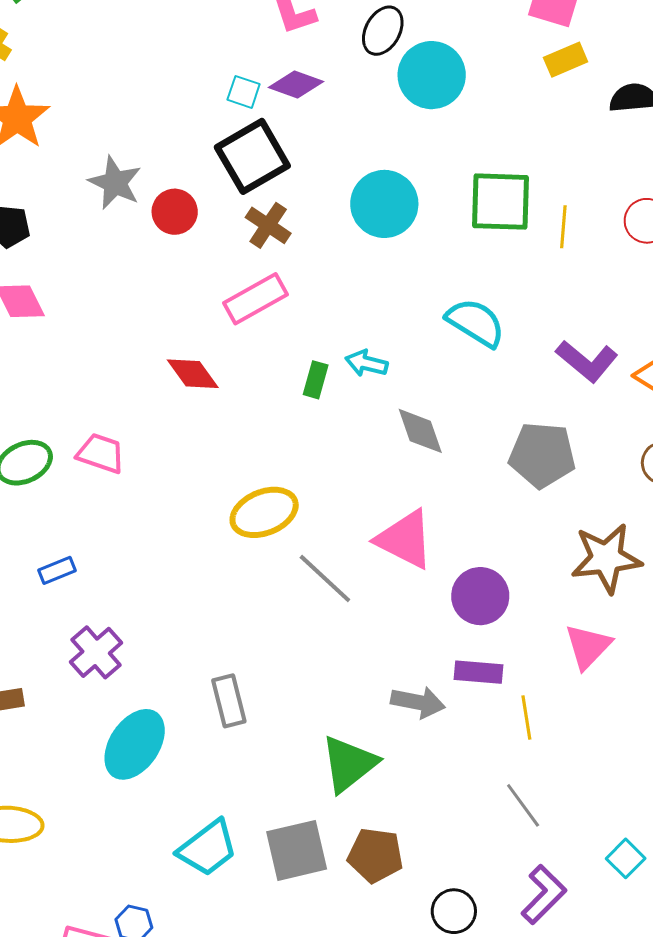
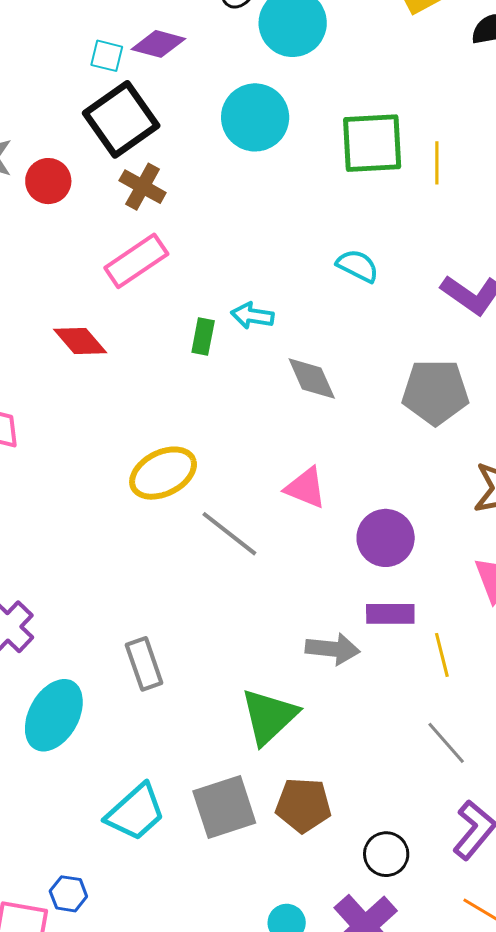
cyan circle: (384, 204) -> (255, 117), moved
cyan semicircle: (476, 323) -> (358, 266), size x0.7
pink triangle: (405, 539) -> (306, 488), size x0.7

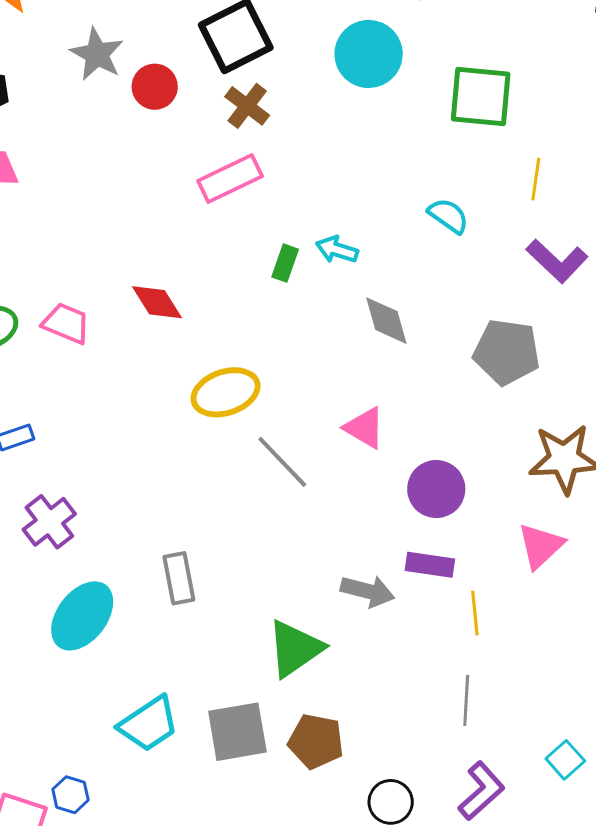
yellow line: (437, 163) -> (536, 179), moved
red diamond: (80, 341) -> (157, 302), moved
gray line: (446, 743) -> (466, 701), turned 36

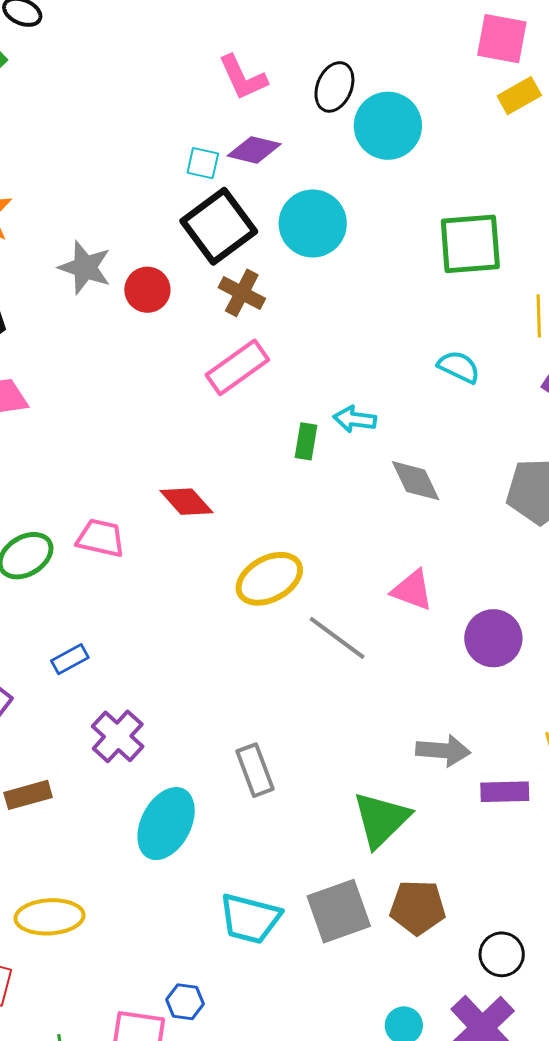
cyan circle: (369, 54) -> (313, 224), moved
purple rectangle: (430, 565) -> (505, 792), moved
cyan trapezoid: (149, 724) -> (250, 919), turned 58

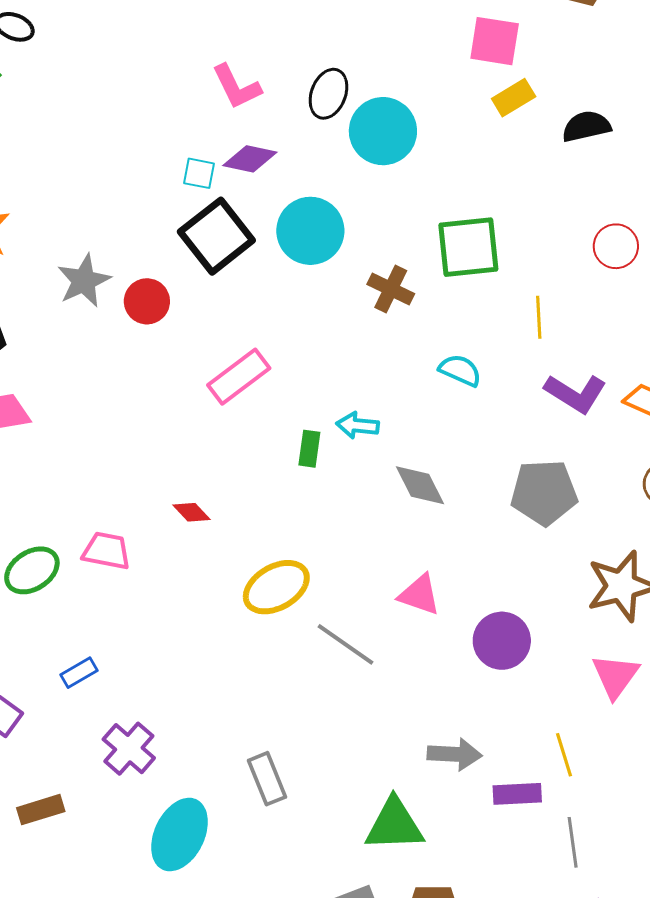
gray star: (85, 267) -> (84, 281), turned 30
brown cross: (242, 293) -> (391, 289), moved
red diamond: (186, 502) -> (191, 512), size x0.7
green triangle: (381, 819) -> (394, 825), turned 44

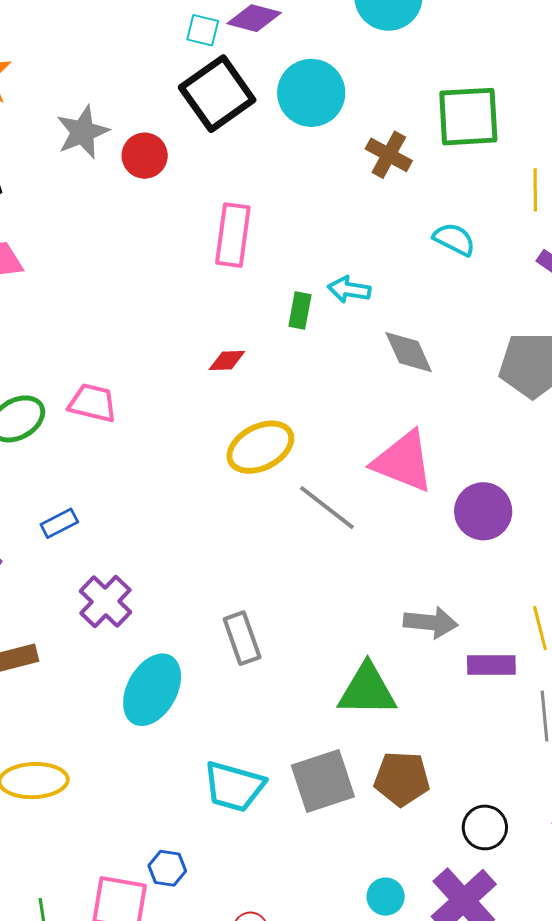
pink rectangle: (239, 377) -> (233, 235), turned -48
red diamond: (191, 512) -> (227, 360), moved, turned -51
pink triangle: (420, 595) -> (403, 461), size x1.5

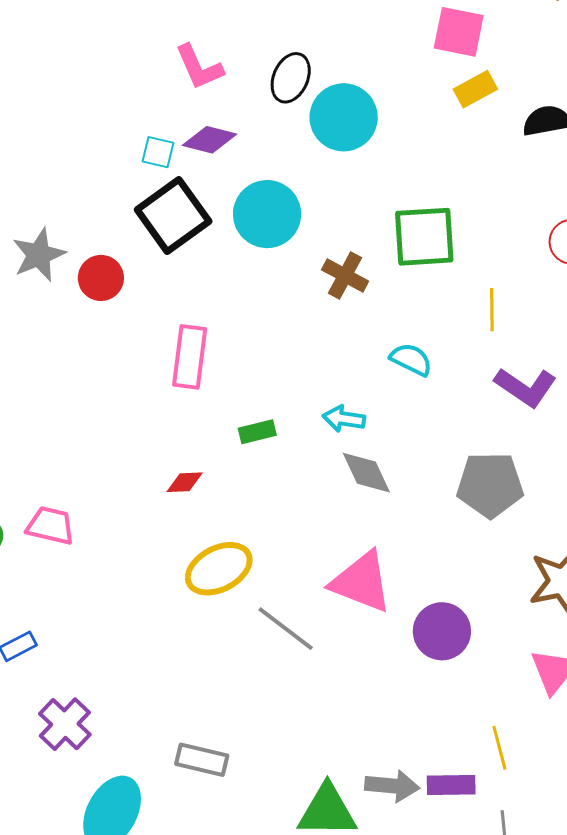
cyan arrow: (349, 289) -> (344, 419), moved
green rectangle: (300, 310) -> (257, 432), turned 66
gray arrow: (431, 622) -> (392, 786), moved
gray rectangle: (242, 638) -> (202, 760), turned -57

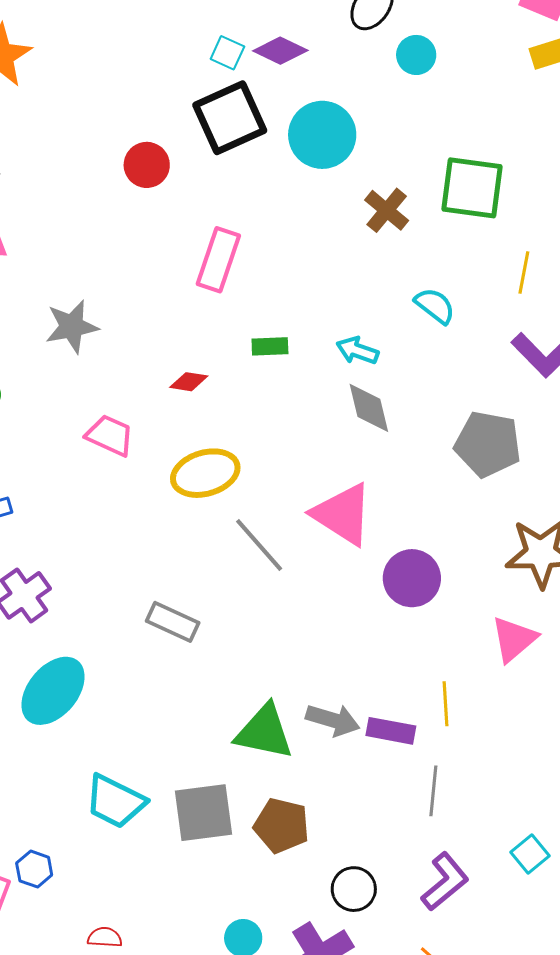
cyan circle: (344, 117) -> (416, 55), size x0.6
gray star: (39, 255) -> (72, 327), moved
pink trapezoid: (51, 526) -> (110, 435), moved
gray rectangle: (202, 760) -> (173, 622), moved

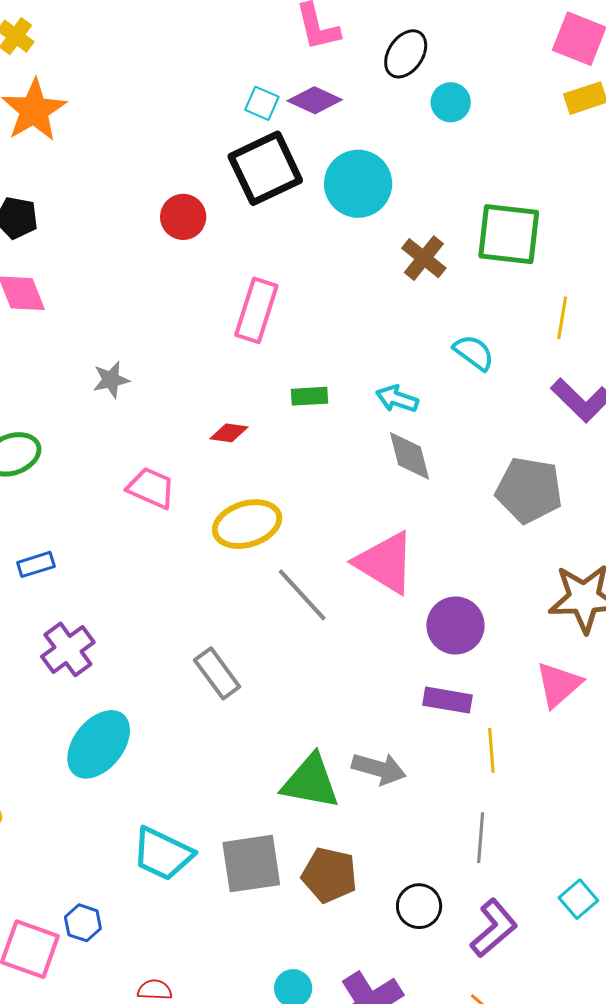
gray star: (72, 327) -> (111, 380), size x0.7
gray rectangle: (173, 622) -> (217, 673), turned 30
purple rectangle: (391, 731) -> (448, 700), moved
black circle: (354, 889) -> (419, 906), moved

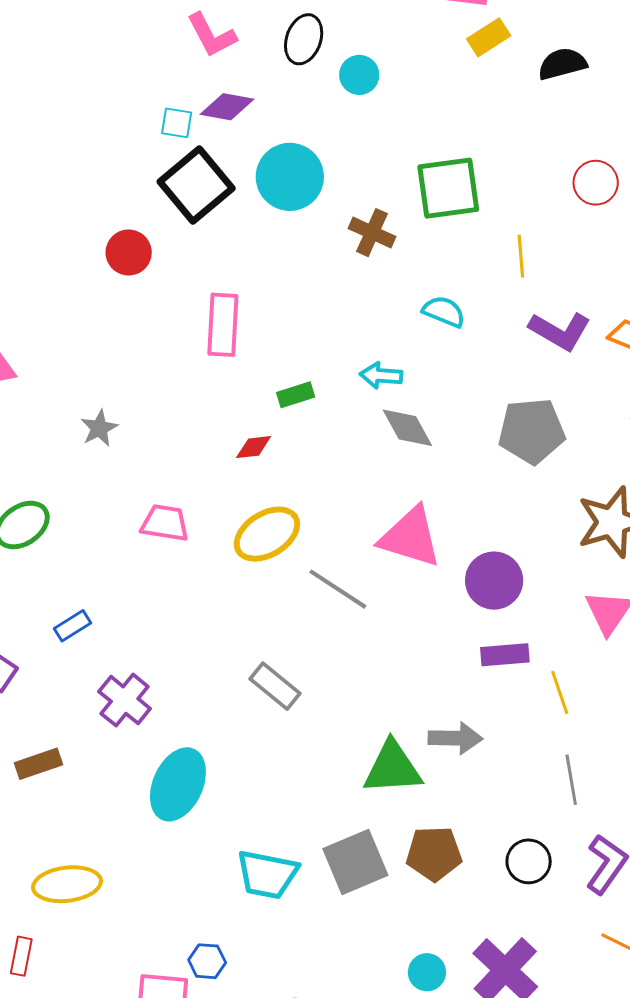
red diamond: (229, 433) -> (254, 447), moved

